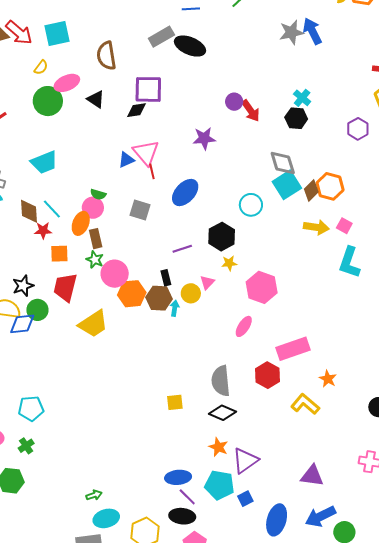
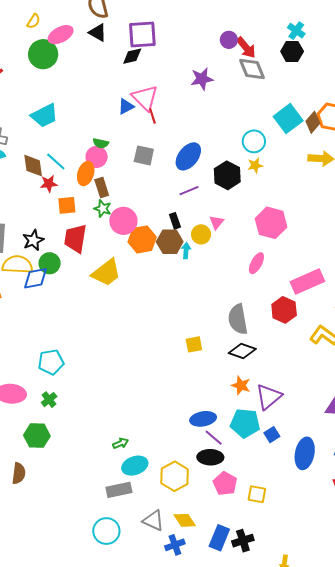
black triangle: (96, 99) -> (98, 33), moved
gray diamond: (283, 163) -> (252, 69), moved
blue ellipse: (185, 193) -> (188, 156), moved
yellow star: (229, 263) -> (255, 165), moved

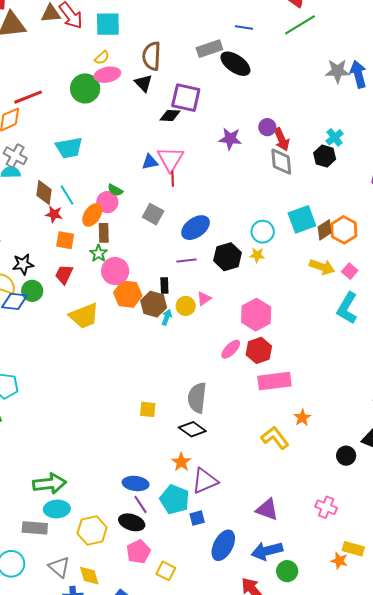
yellow semicircle: (34, 21) -> (102, 58), moved
purple star: (202, 79) -> (230, 139), moved
red trapezoid: (75, 239) -> (64, 274), size x0.7
red hexagon: (284, 310) -> (259, 350), moved
green arrow: (121, 443) -> (50, 484), size x2.0

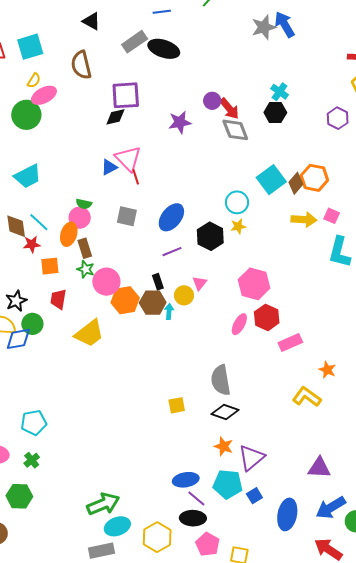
black triangle: (144, 83) -> (91, 21), moved
pink rectangle: (274, 381) -> (290, 343), size x0.7

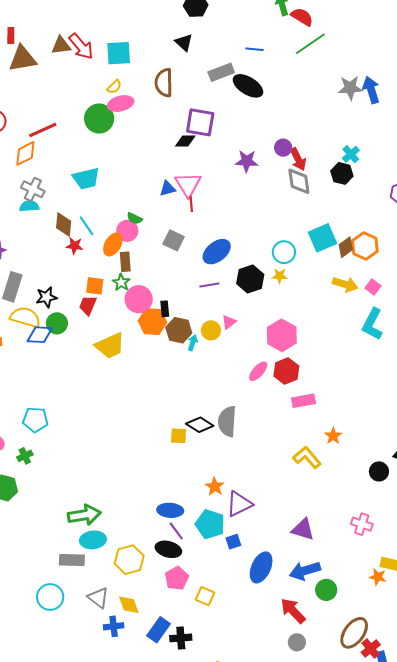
orange square: (50, 266) -> (95, 286), moved
black rectangle: (158, 282) -> (165, 309), moved
black diamond: (225, 412) -> (200, 425), moved

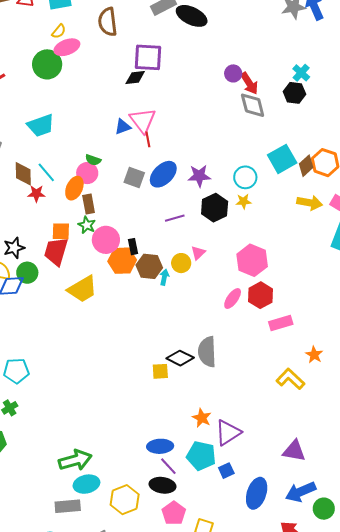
purple star: (247, 161) -> (199, 176), moved
blue ellipse: (217, 252) -> (163, 174), moved
red trapezoid: (88, 305) -> (56, 251), size x1.4

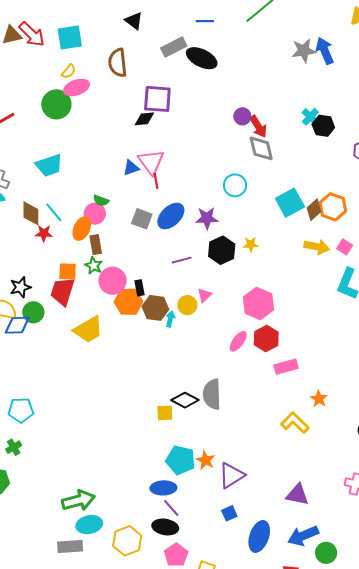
black hexagon: (294, 93) -> (323, 126), moved
cyan circle: (245, 177) -> (235, 185), moved
cyan pentagon: (201, 456) -> (181, 460), moved

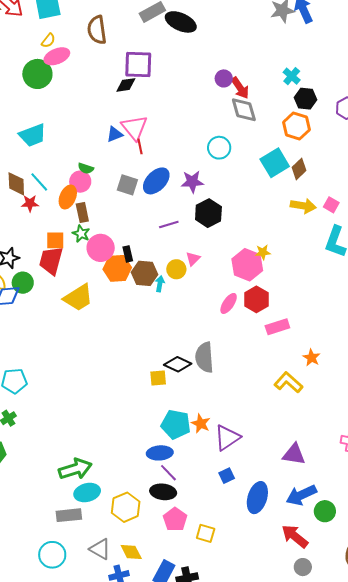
black hexagon: (323, 126) -> (305, 99), moved
orange hexagon: (333, 207) -> (296, 126), moved
yellow star: (251, 244) -> (263, 252), moved

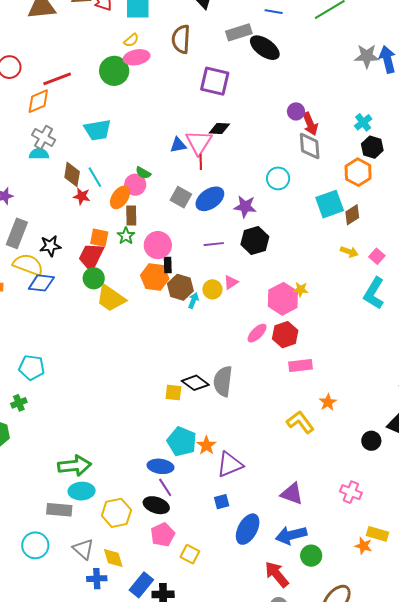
black diamond: (126, 85) -> (219, 128), moved
yellow arrow: (303, 206) -> (349, 252), size x0.7
pink circle: (101, 248) -> (158, 245), moved
green circle: (23, 283) -> (94, 278), moved
yellow trapezoid: (78, 298) -> (111, 298), turned 56

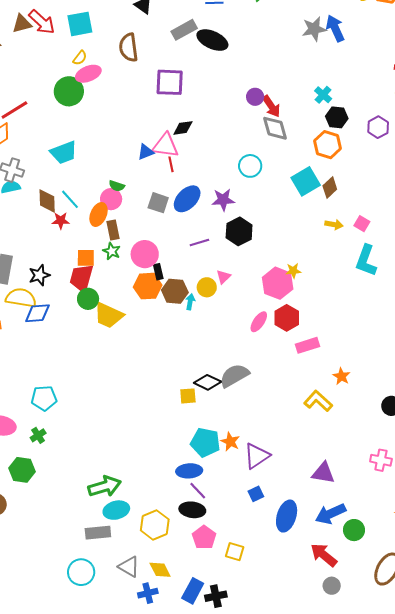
pink triangle: (199, 142) -> (166, 145), turned -44
gray semicircle: (223, 381) -> (234, 376), turned 64

